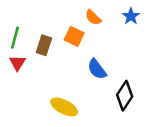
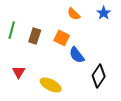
orange square: (74, 36) -> (62, 38), moved
red triangle: (17, 63) -> (19, 72), moved

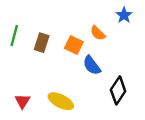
orange semicircle: (74, 14) -> (98, 33), moved
red triangle: (19, 72) -> (23, 101), moved

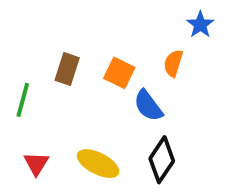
orange semicircle: (98, 33) -> (173, 63), moved, turned 63
green line: (14, 36) -> (23, 100), moved
black diamond: (118, 90) -> (162, 160), moved

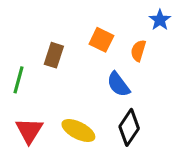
orange square: (119, 73) -> (101, 40), moved
red triangle: (36, 164) -> (29, 131), size x1.4

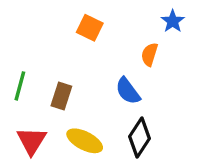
orange square: (101, 40) -> (90, 28), moved
brown rectangle: (54, 55) -> (61, 96), moved

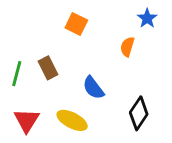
blue semicircle: (128, 91) -> (93, 88), moved
brown rectangle: (61, 96) -> (48, 68), moved, turned -45
black diamond: (139, 137) -> (139, 113), moved

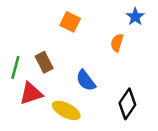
red triangle: (27, 120) -> (31, 93), moved, turned 40

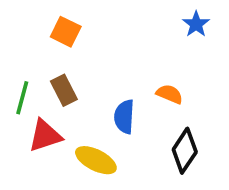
orange square: (70, 22) -> (66, 32), moved
orange semicircle: (117, 43) -> (170, 94), moved, turned 96
blue semicircle: (86, 80) -> (124, 117), turned 40

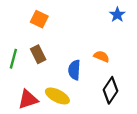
red triangle: (45, 136) -> (28, 99), moved

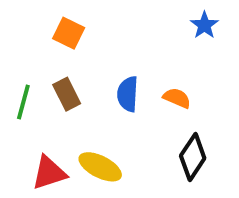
blue semicircle: (74, 70) -> (128, 94), moved

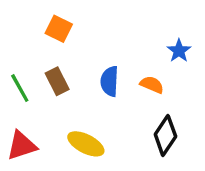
blue star: (204, 25) -> (179, 51), moved
green line: (23, 102) -> (20, 88), turned -44
red triangle: (49, 173) -> (22, 146), moved

